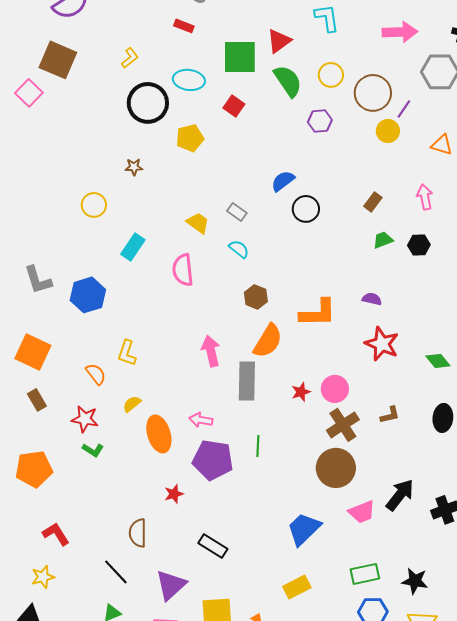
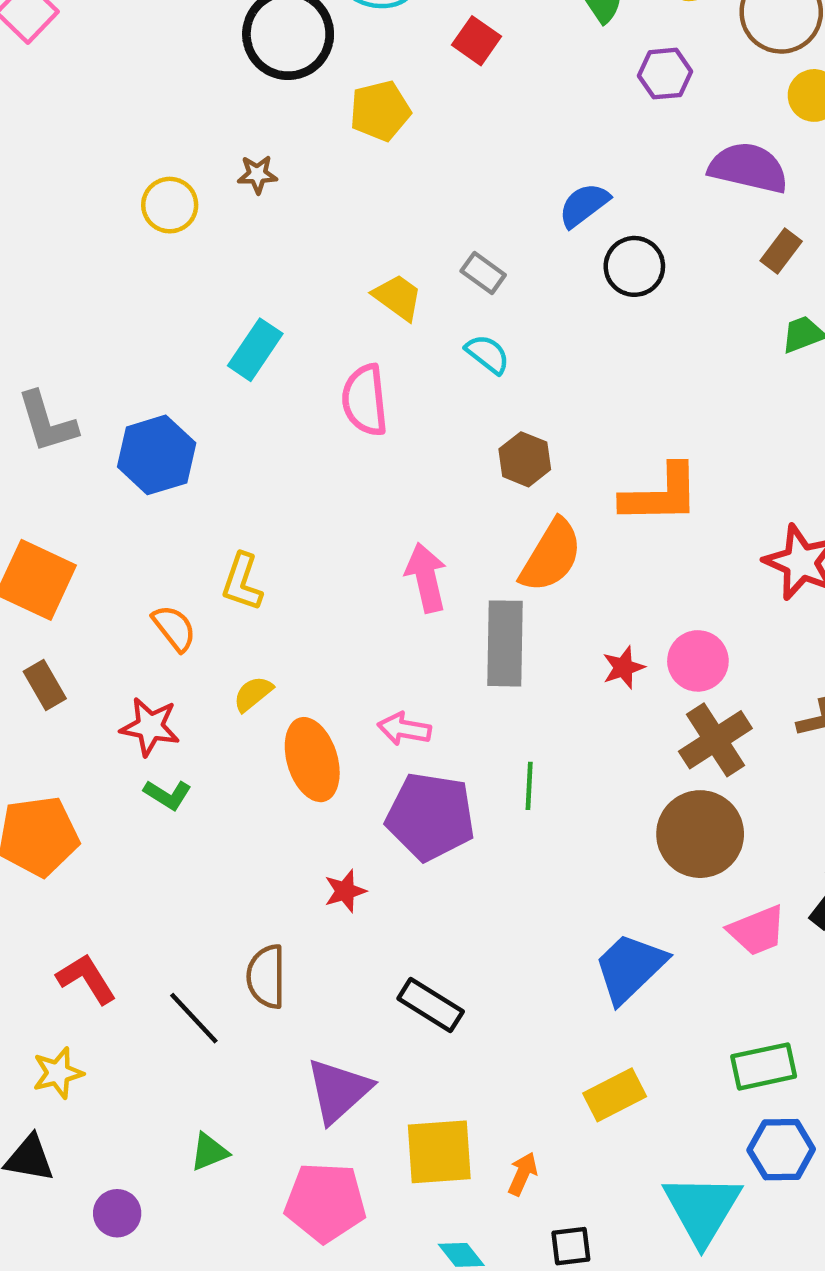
yellow circle: (94, 205) -> (170, 205), moved
purple semicircle: (372, 299) -> (748, 168), moved, size x1.8
black line: (116, 572) -> (194, 1018), moved

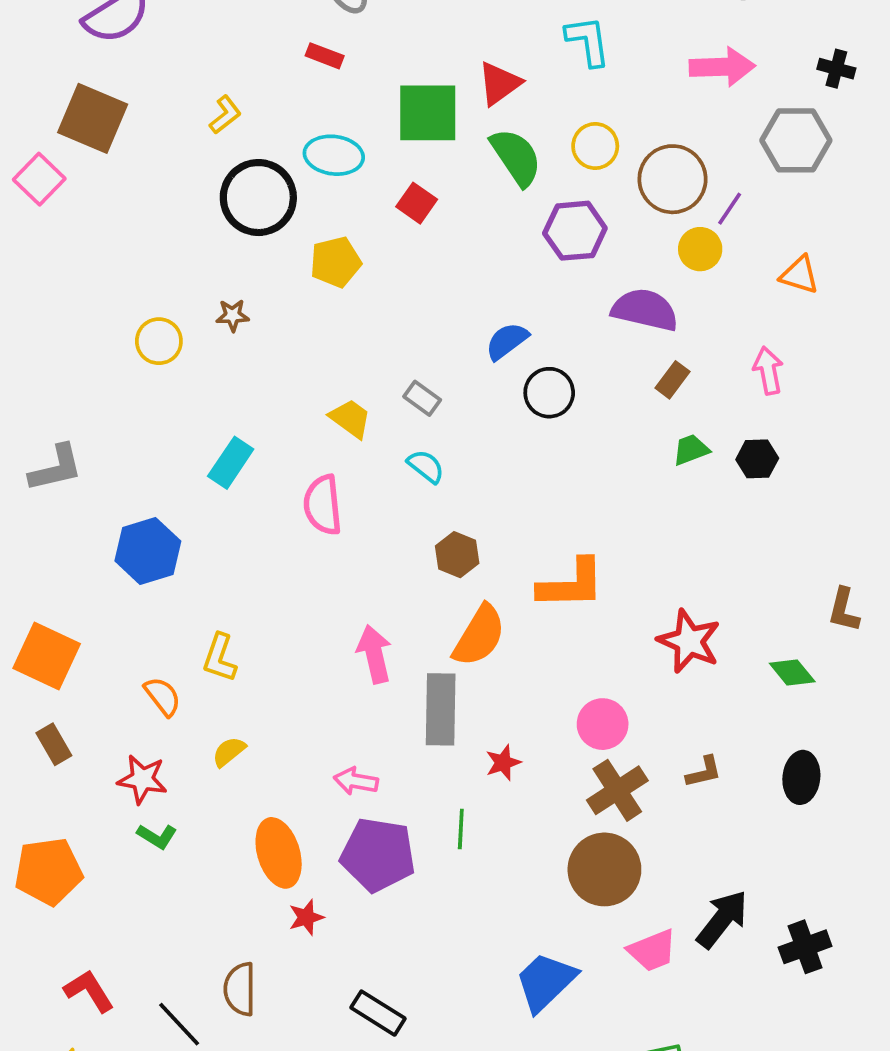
purple hexagon: (665, 74) -> (575, 231), size x1.4
gray L-shape: (47, 422) -> (56, 468), moved, turned -86
red star: (623, 667) -> (503, 763), moved
orange ellipse: (312, 760) -> (279, 853), moved

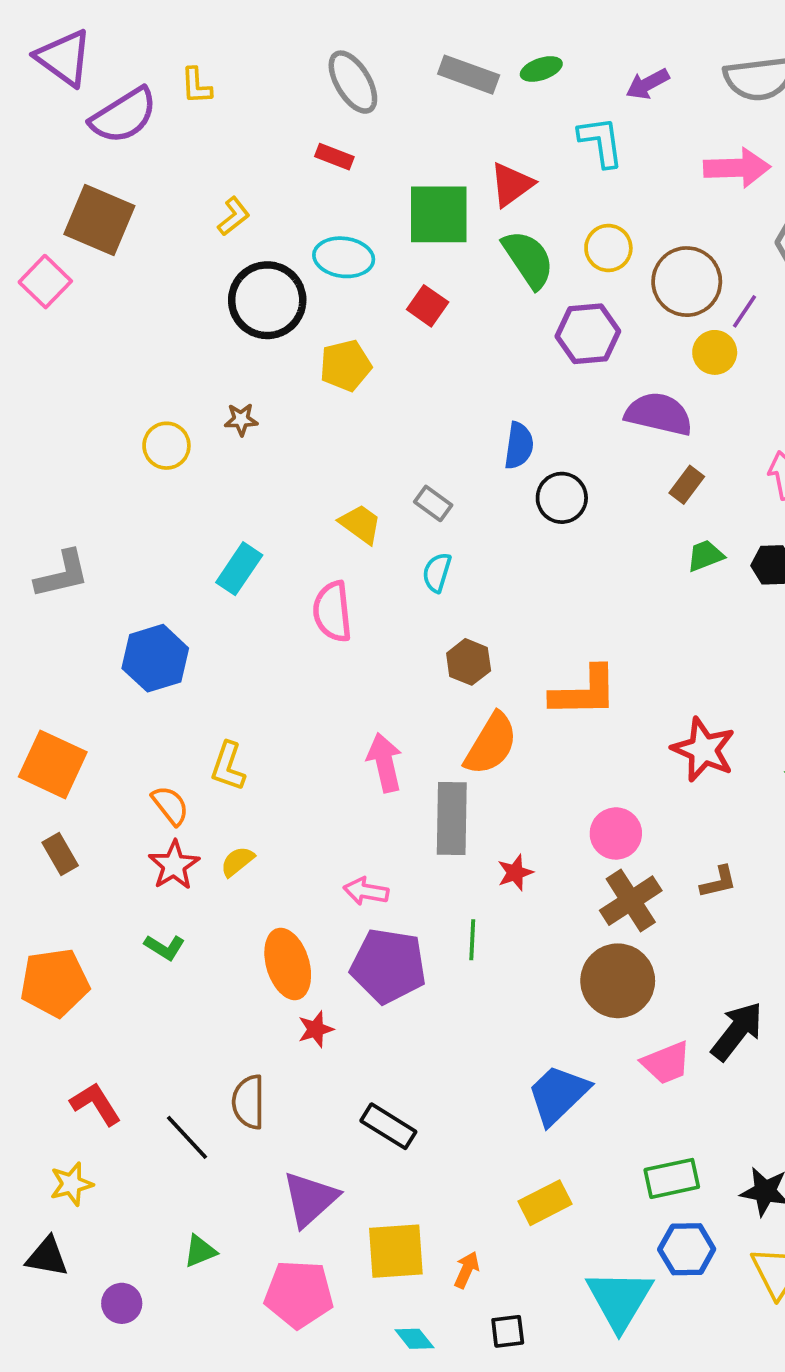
blue semicircle: (507, 341) -> (519, 446), turned 135
cyan semicircle: (426, 466) -> (437, 572), turned -111
red star: (142, 779) -> (174, 865), moved, turned 30

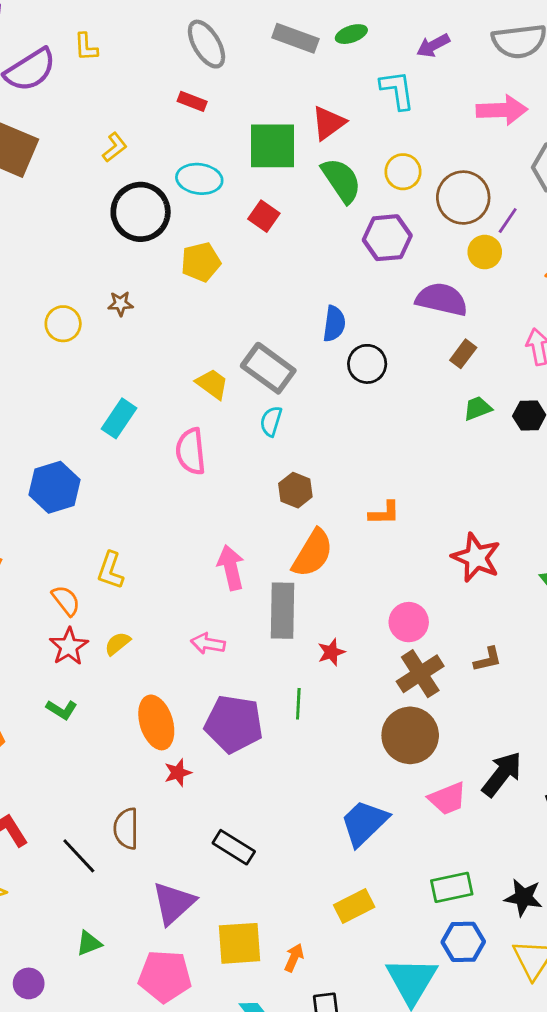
gray rectangle: (433, 503) -> (268, 368), size x1.8
orange L-shape: (584, 692) -> (384, 513), size x0.6
pink arrow: (366, 891) -> (208, 644), moved

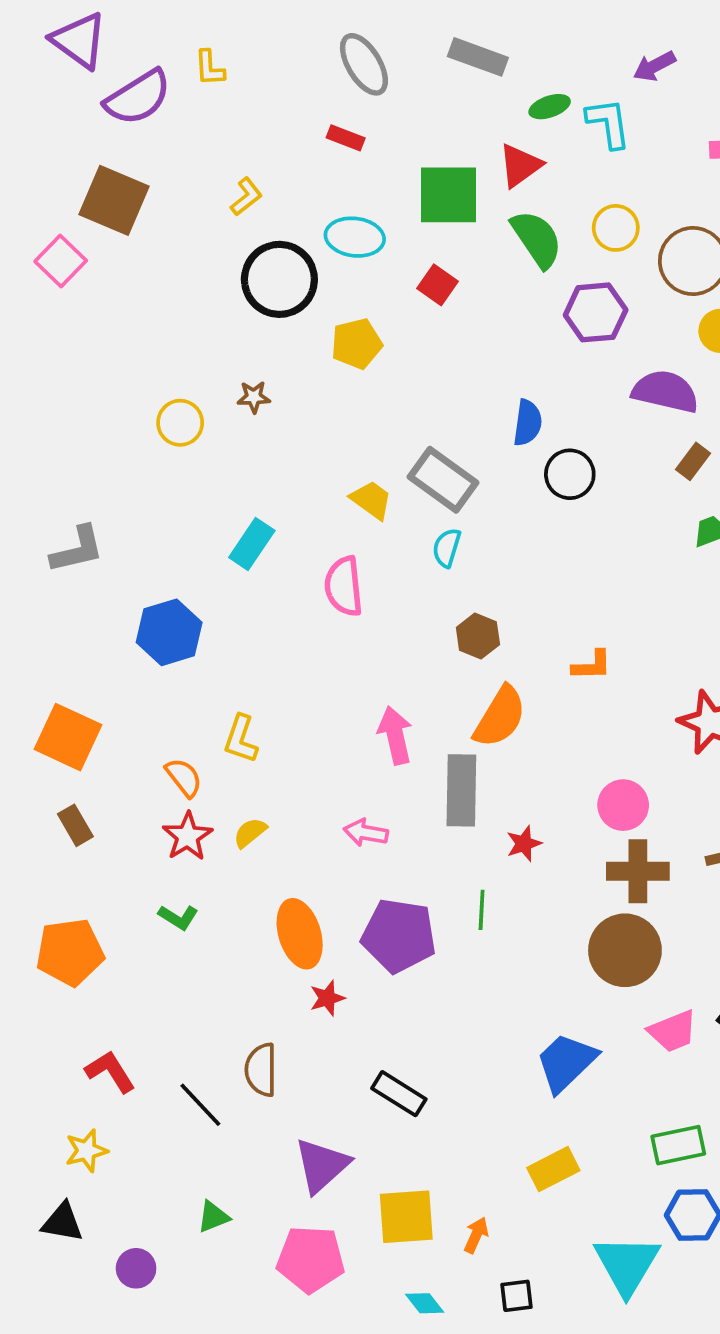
green ellipse: (351, 34) -> (550, 107), moved
brown cross: (420, 674) -> (638, 871), turned 33

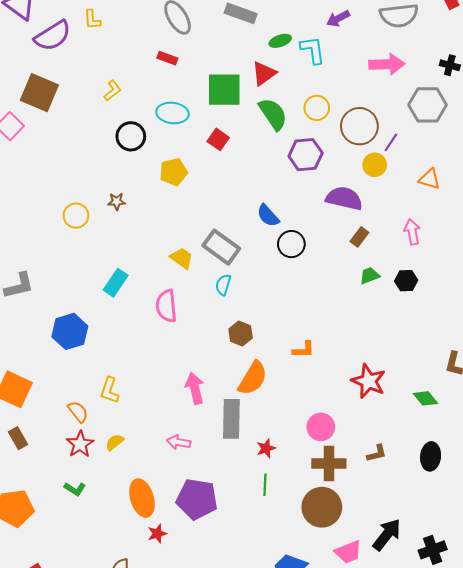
black circle: (279, 279) -> (131, 136), size x0.7
blue semicircle: (528, 423) -> (268, 216), turned 130
green line: (482, 910) -> (265, 485), moved

